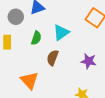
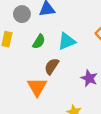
orange triangle: (29, 80) -> (37, 87), moved

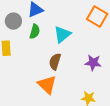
green semicircle: (39, 42) -> (35, 31), moved

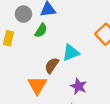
cyan triangle: (62, 34) -> (71, 53), moved
purple star: (93, 63) -> (78, 86), moved

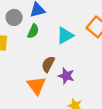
cyan triangle: (71, 53) -> (65, 35), moved
purple star: (78, 86) -> (66, 76), moved

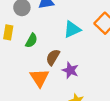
green semicircle: (33, 31) -> (31, 41), moved

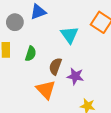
cyan triangle: (72, 29) -> (70, 35), turned -30

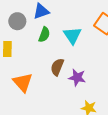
green semicircle: (31, 54) -> (44, 35), moved
orange triangle: (46, 90) -> (23, 82), moved

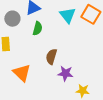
cyan triangle: (72, 35) -> (68, 15), moved
purple star: (77, 78) -> (65, 73), moved

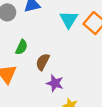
green semicircle: (37, 28) -> (22, 47), moved

